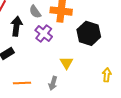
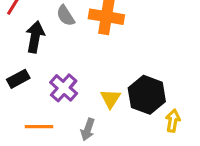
black hexagon: (89, 33) -> (147, 95), moved
purple cross: (44, 34) -> (64, 88), moved

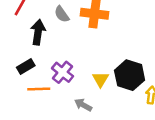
orange line: (39, 127) -> (39, 89), moved
gray arrow: (88, 129) -> (83, 105), turned 102

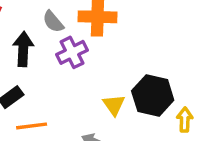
purple cross: (63, 72) -> (72, 52), moved, turned 30

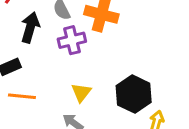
yellow triangle: (114, 105) -> (81, 92), moved

